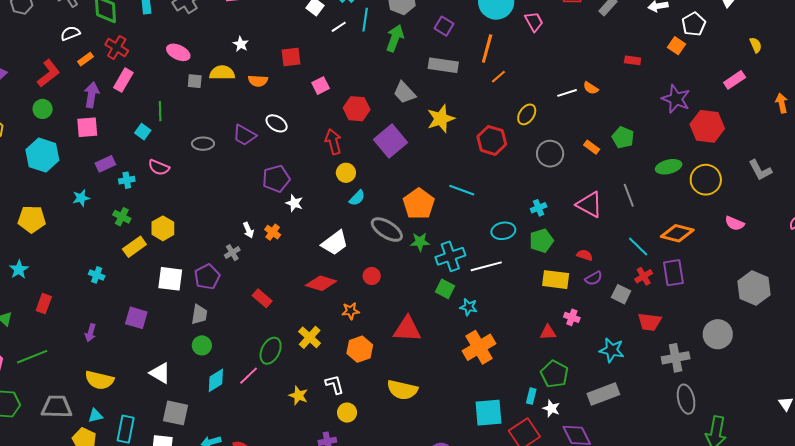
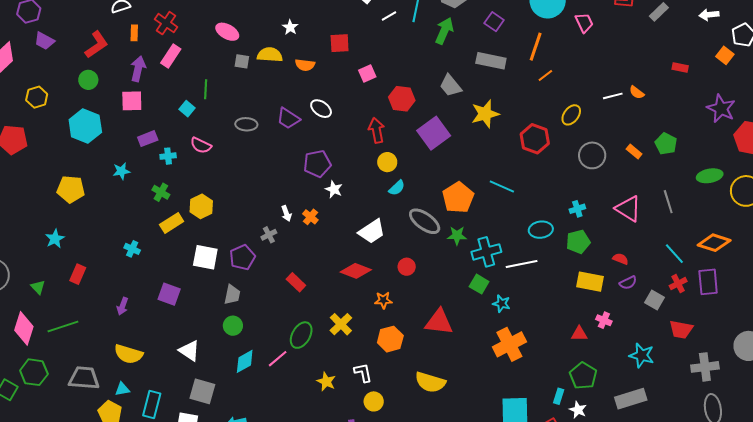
orange rectangle: (86, 59) -> (134, 33), turned -56

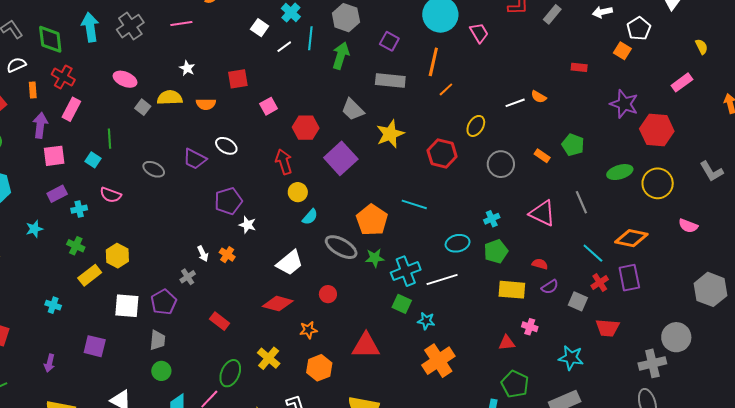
gray square: (242, 61) -> (143, 107), turned 35
pink square: (132, 101) -> (54, 156), moved
gray ellipse: (246, 124) -> (154, 169), turned 30
gray cross: (705, 367) -> (652, 363), moved

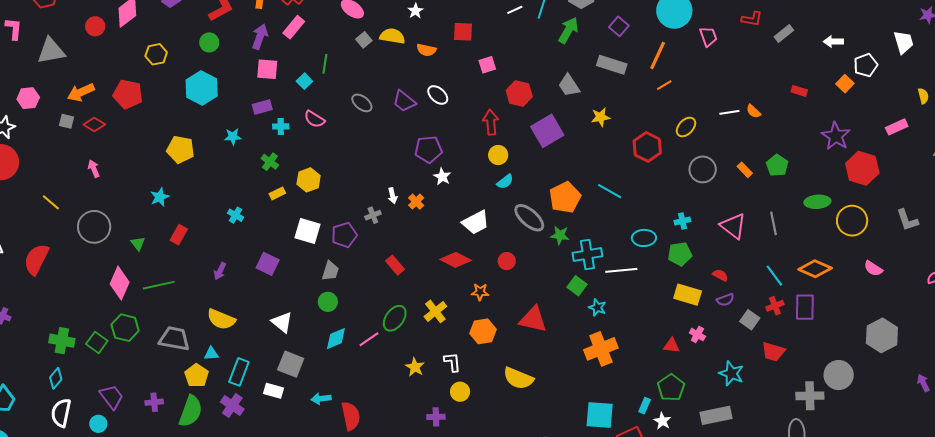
yellow star: (390, 134) -> (601, 117), size x0.7
yellow rectangle: (90, 275) -> (277, 193), size x0.7

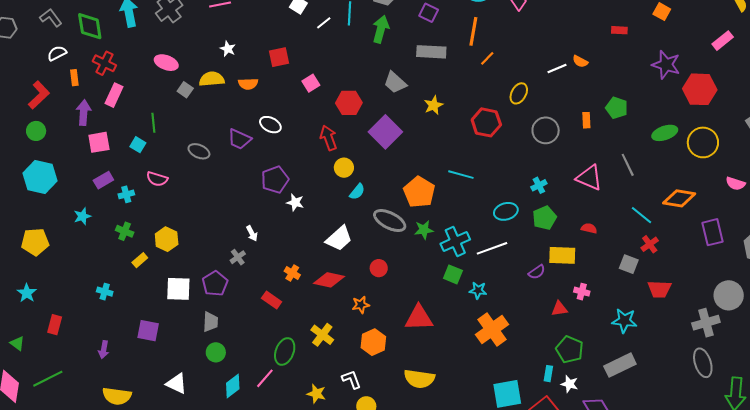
orange rectangle: (745, 170) -> (586, 120), turned 56
orange cross: (416, 202) -> (292, 273), moved
purple semicircle: (725, 300) -> (537, 272), moved
purple rectangle: (805, 307) -> (713, 232), moved

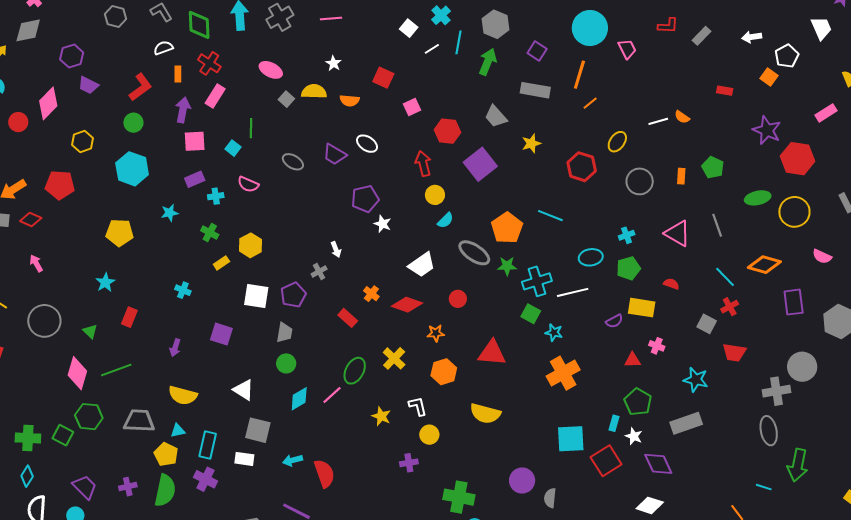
red square: (279, 57) -> (383, 78), turned 30

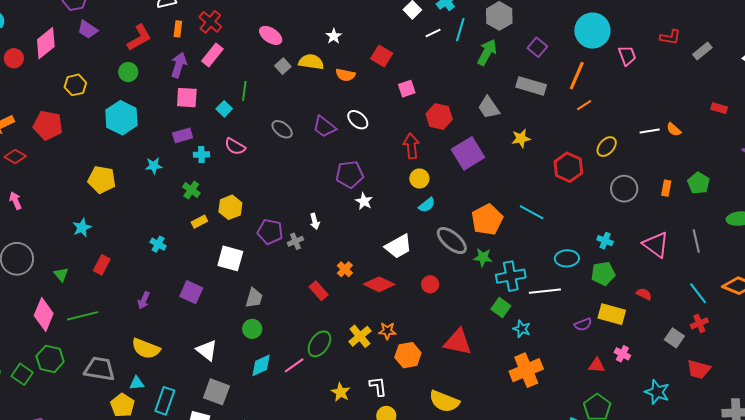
cyan cross: (627, 235) -> (605, 241), turned 35
purple pentagon: (293, 295) -> (270, 232), moved, turned 30
orange star: (436, 333) -> (387, 331), moved

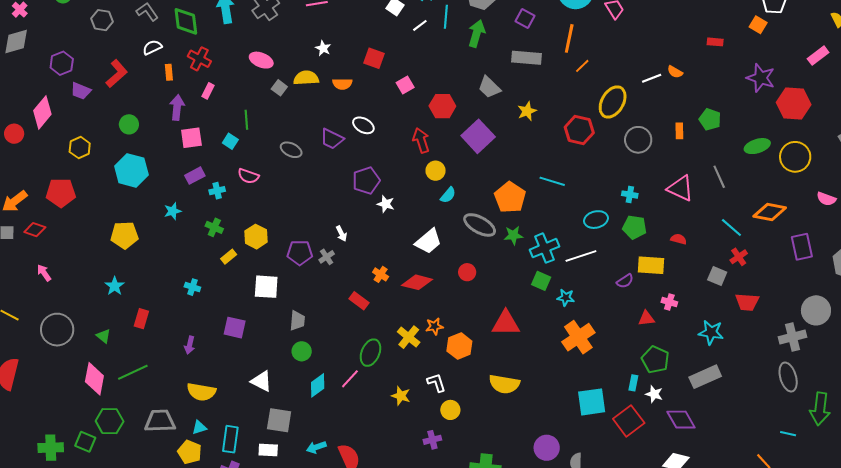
red L-shape: (139, 38) -> (117, 74), moved
pink rectangle: (212, 55) -> (208, 91), size x0.7
yellow ellipse: (607, 147) -> (613, 102), size x1.5
green pentagon: (603, 274) -> (634, 227), turned 30

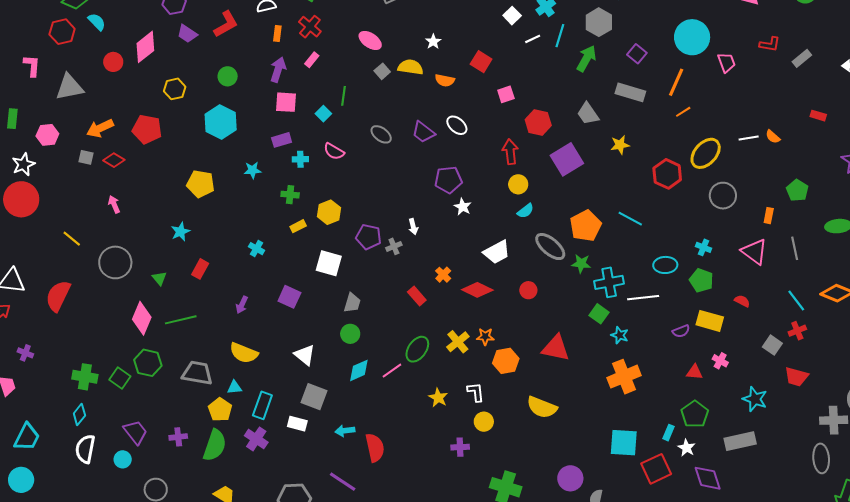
orange rectangle: (679, 131) -> (769, 216), moved
green cross: (214, 227) -> (290, 195), turned -30

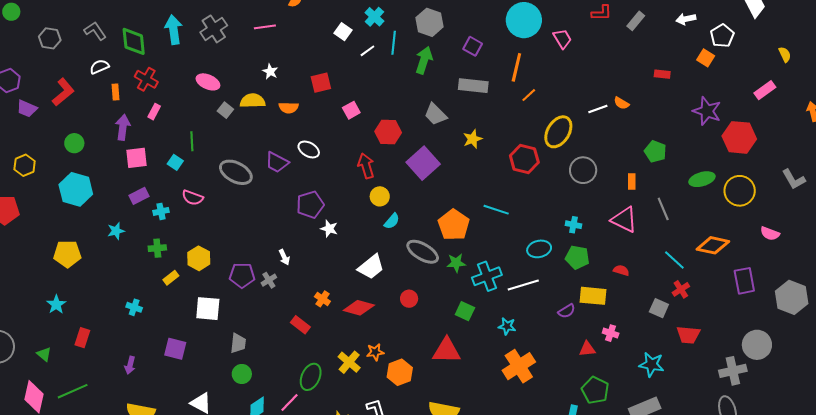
red square: (481, 62) -> (321, 83), turned -35
gray ellipse: (381, 134) -> (236, 172), size x1.5
green square: (599, 314) -> (465, 311), moved

